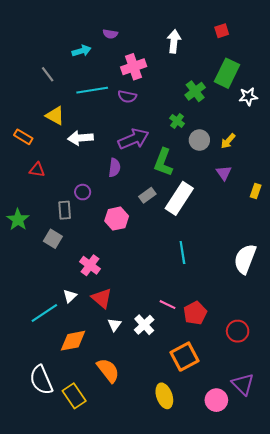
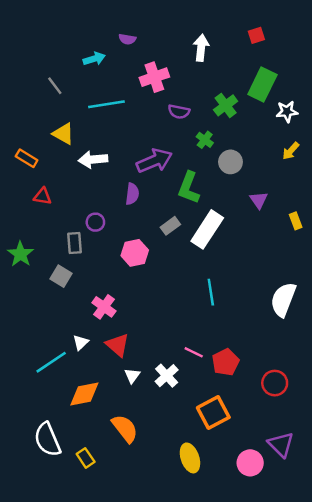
purple semicircle: (127, 97) -> (179, 112), moved
yellow arrow: (228, 141) -> (291, 151), moved
yellow rectangle: (256, 191) -> (296, 221), turned -40
yellow rectangle: (74, 396) -> (86, 458), size x0.7

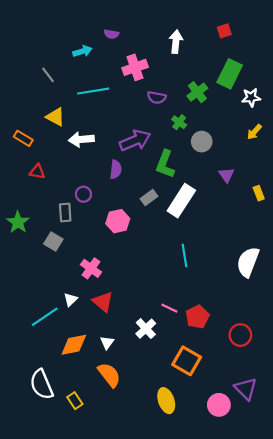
white triangle: (132, 376) -> (107, 343), moved
orange square: (213, 413) -> (187, 361), turned -32

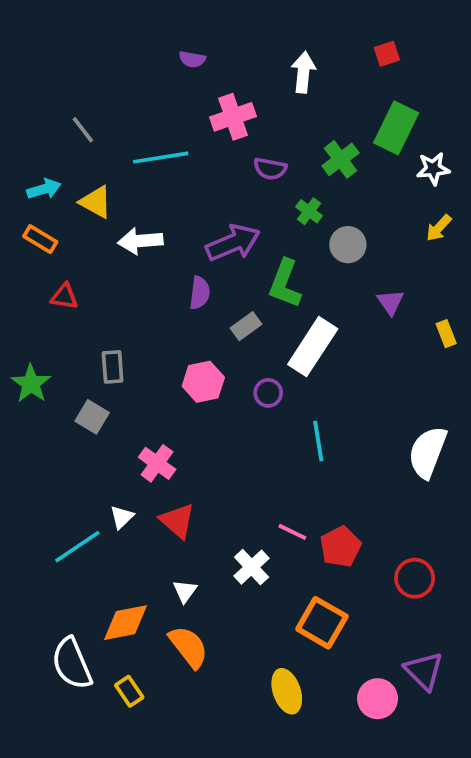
cyan arrow: (82, 51) -> (44, 189), moved
purple circle: (83, 194) -> (268, 393), moved
gray rectangle: (149, 197) -> (246, 326), moved
orange diamond: (74, 345) -> (126, 623), moved

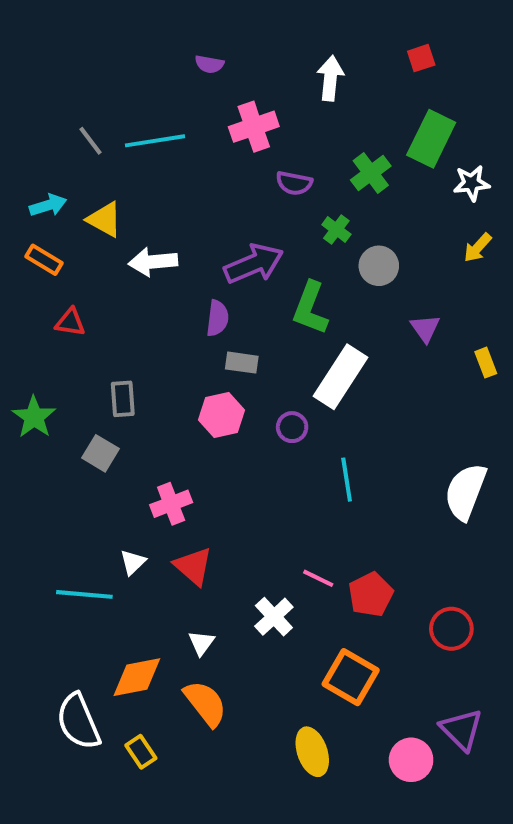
cyan line: (161, 158) -> (155, 141), moved
gray rectangle: (246, 326) -> (242, 363), moved, turned 44
pink cross: (157, 463) -> (171, 504), turned 33
cyan line: (77, 547) -> (84, 594), turned 39

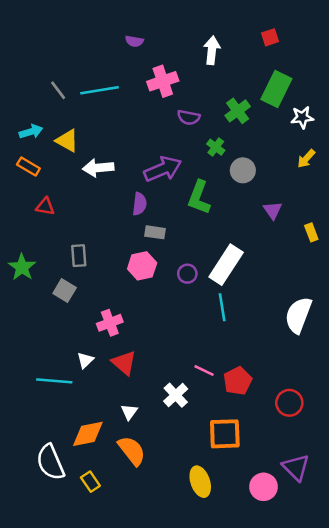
white rectangle: (340, 377) -> (226, 265), moved
orange square: (351, 677) -> (225, 434), turned -32

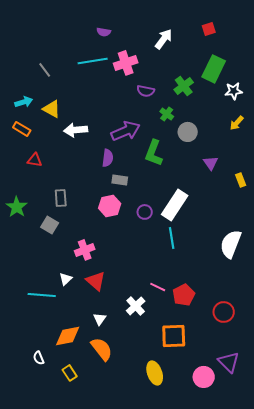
white arrow: (212, 50) -> (164, 39), turned 30
cyan line: (99, 90) -> (93, 61), moved
white semicircle: (50, 462) -> (39, 358), size x0.5

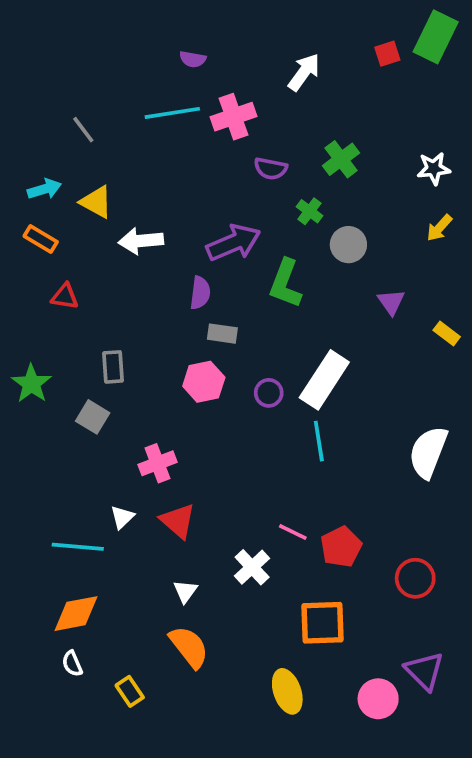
green rectangle: (214, 69) -> (436, 37), moved
yellow rectangle: (241, 180) -> (447, 334), turned -32
orange diamond: (68, 336) -> (76, 614), moved

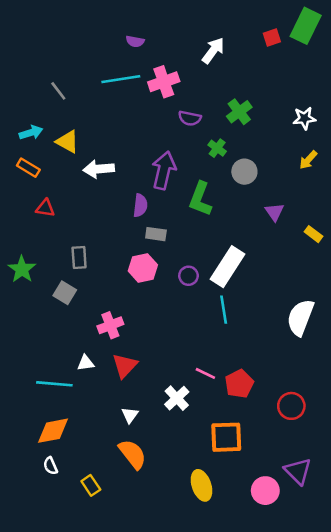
purple arrow: (233, 243) -> (164, 170), turned -54
white triangle: (122, 517) -> (86, 363), turned 36
red triangle: (178, 521) -> (125, 366), turned 32

